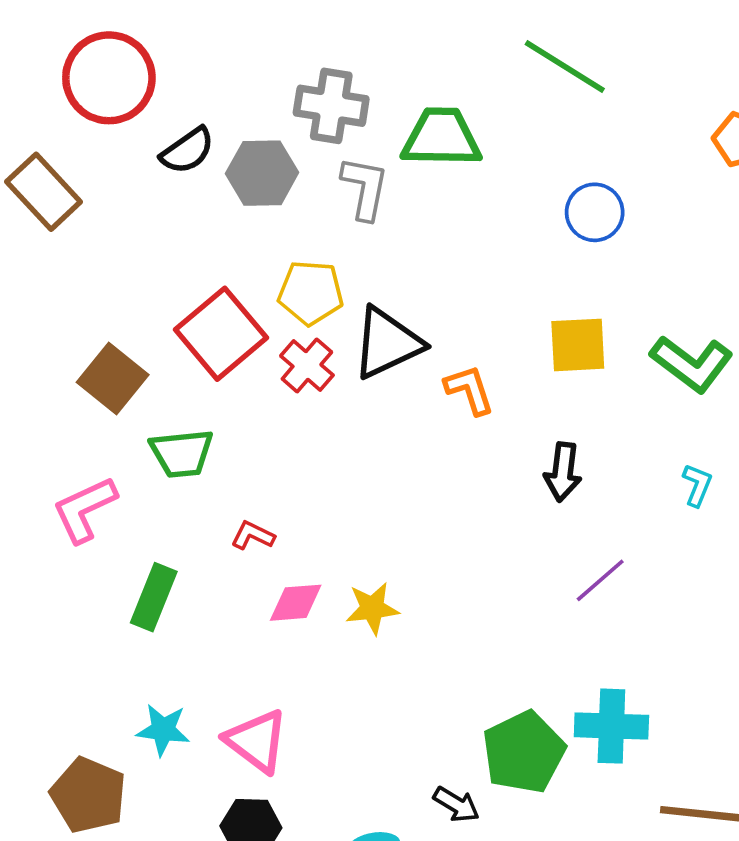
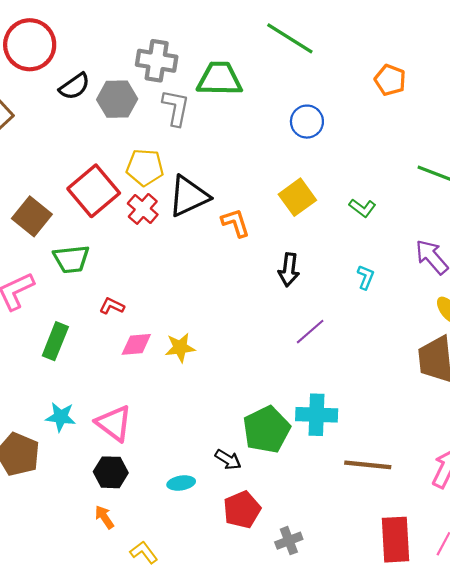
yellow square: (578, 345) -> (297, 197), turned -33
green L-shape: (692, 364) -> (362, 208), size x0.6

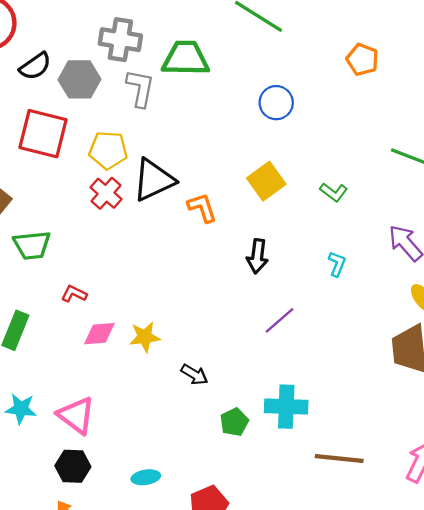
red square: (94, 191) -> (43, 134), moved, turned -36
green pentagon: (266, 430) -> (234, 422), size x0.6
black arrow: (228, 460) -> (194, 375), moved

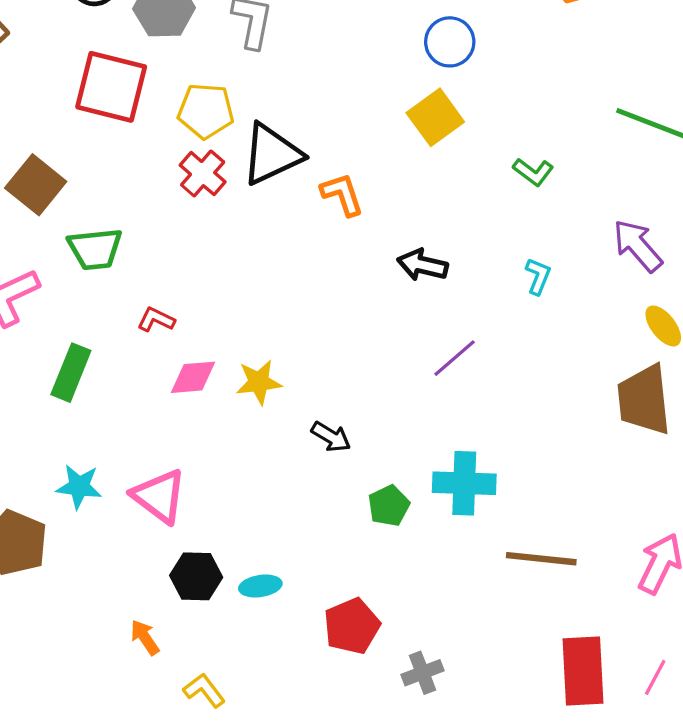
yellow square: (266, 181) -> (435, 117), moved
black arrow: (257, 256) -> (422, 265), turned 96
black hexagon: (73, 466) -> (196, 576), moved

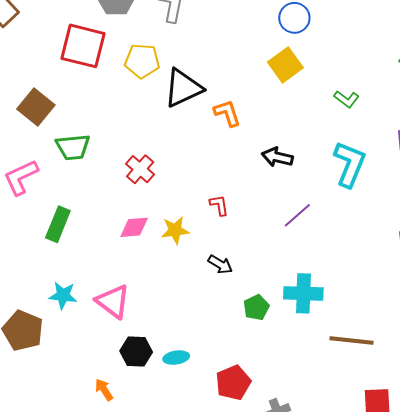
red cross: (203, 174) -> (140, 169), moved
cyan L-shape: (538, 276) -> (350, 164), size x2.0
red L-shape: (156, 320) -> (219, 205), moved, turned 55

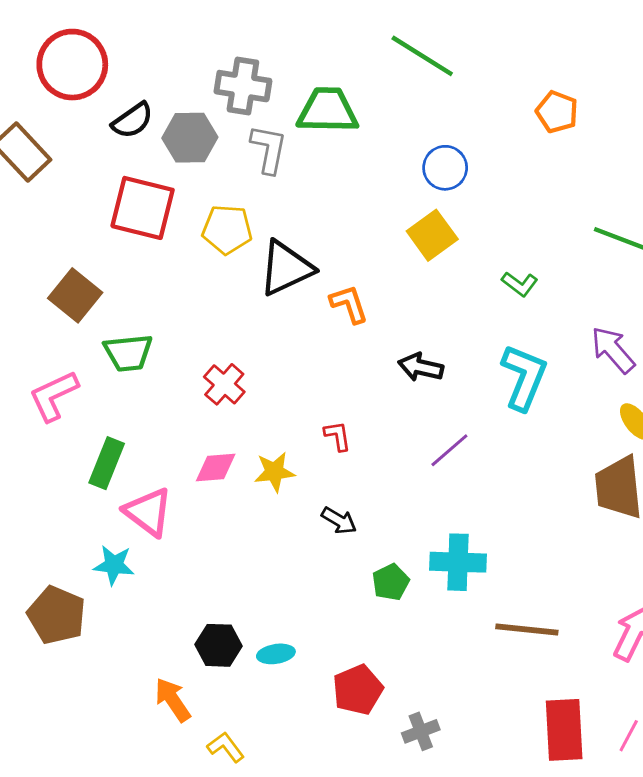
pink triangle: (113, 301) -> (148, 512), moved
orange arrow: (104, 390) -> (173, 700), size x1.4

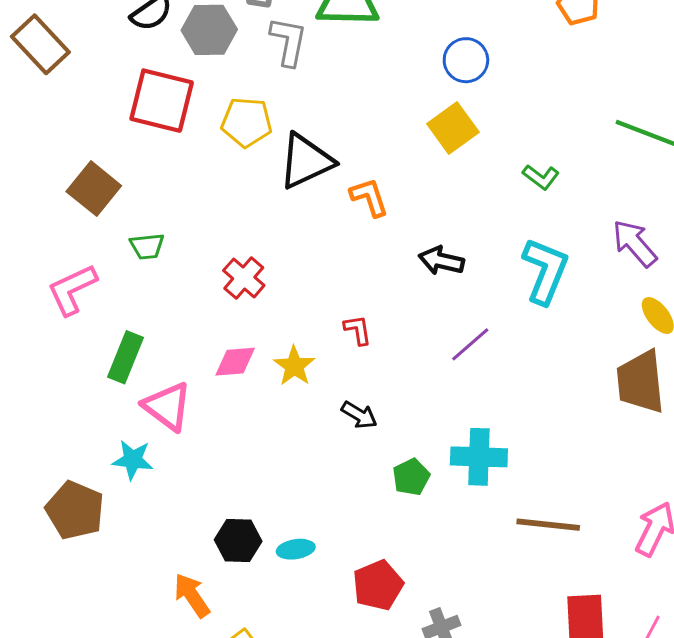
green trapezoid: (128, 353) -> (147, 246), size x0.7
yellow star: (274, 472) -> (294, 366), turned -30

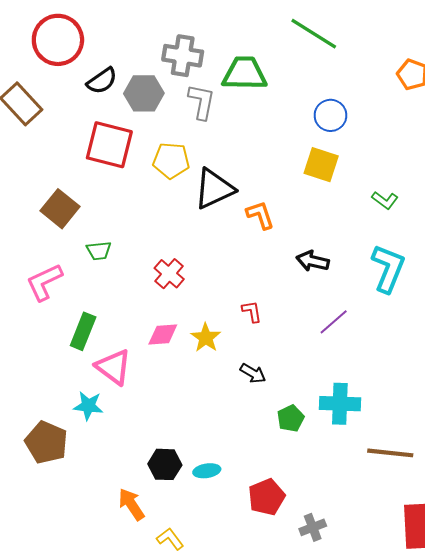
yellow square: (453, 128) -> (321, 165), turned -36

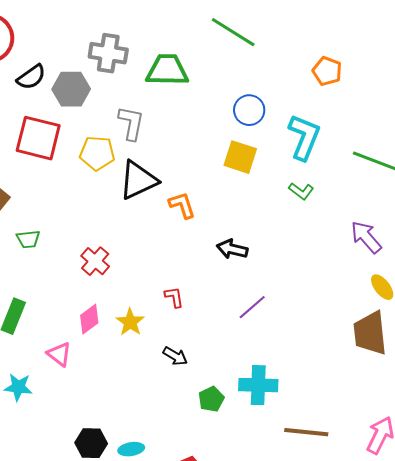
gray L-shape: (202, 102) -> (131, 123), moved
cyan L-shape: (388, 268) -> (304, 137), moved
pink diamond: (163, 334) -> (89, 319), turned -32
pink triangle: (113, 367) -> (59, 354), moved, size x0.7

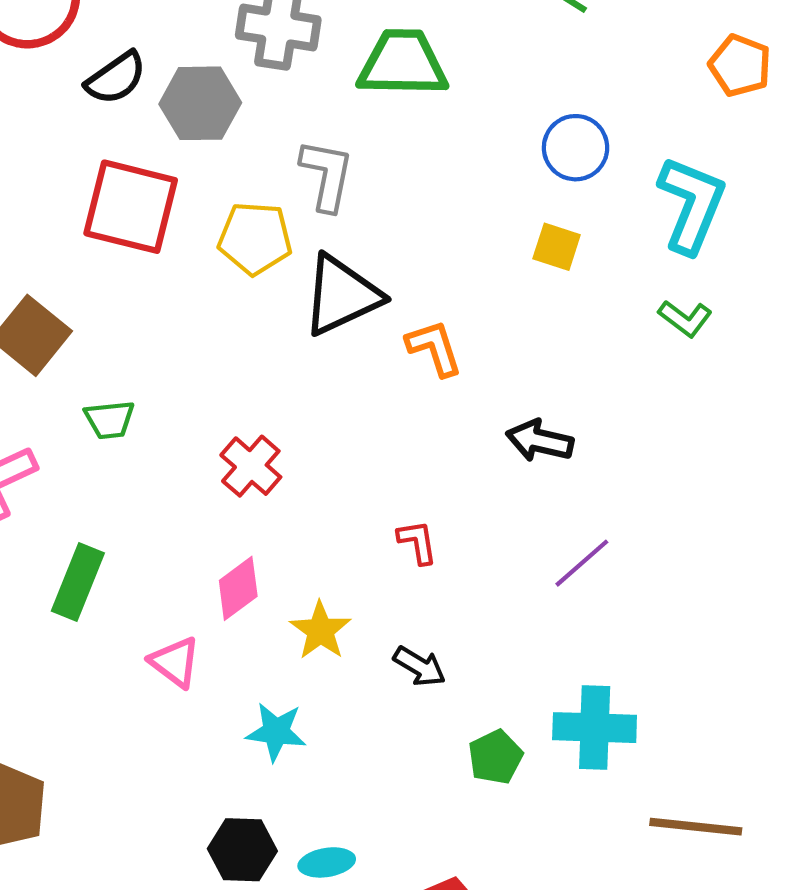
yellow square: (240, 157) -> (557, 247), size x0.7
yellow star: (130, 322) -> (320, 631), moved
cyan star: (18, 387) -> (276, 732), moved

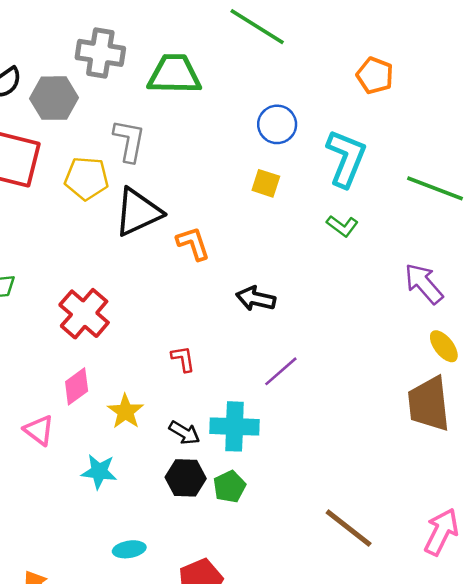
red cross: (251, 466) -> (84, 314), size x1.4
cyan cross: (595, 728) -> (234, 426), moved
brown line: (696, 827) -> (349, 528), turned 32
black hexagon: (242, 850) -> (186, 478), moved

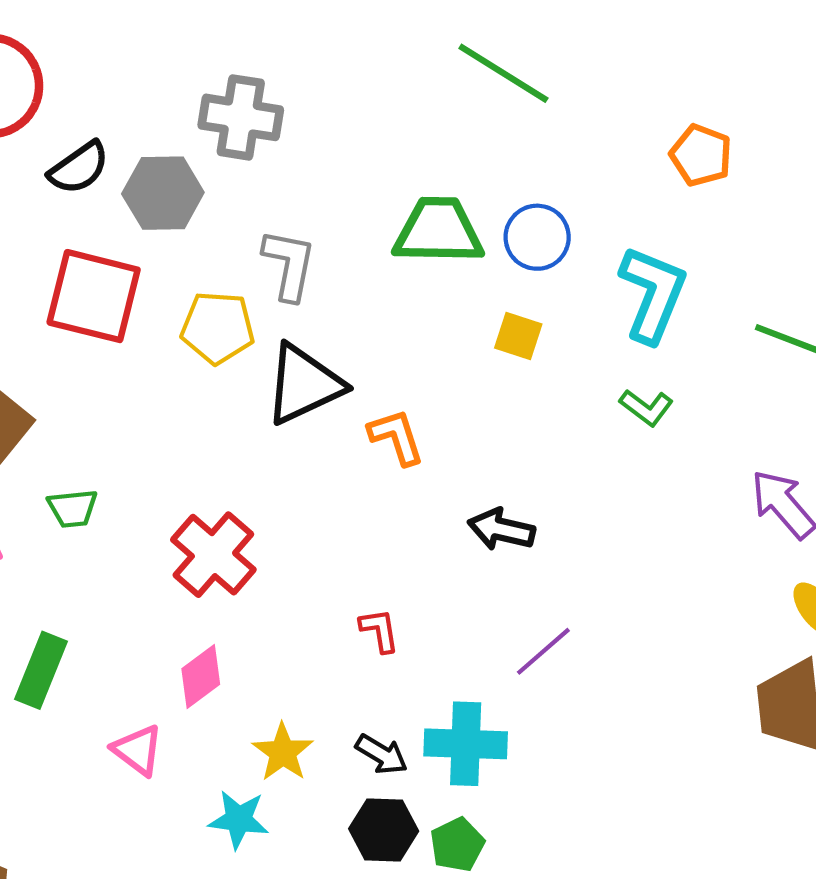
green trapezoid: (174, 74) -> (438, 231), moved
yellow star: (125, 411) -> (283, 752), moved

